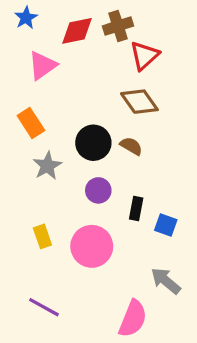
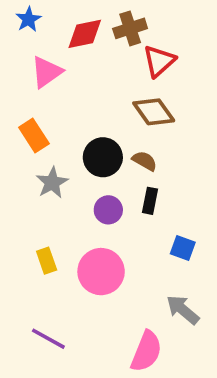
black rectangle: (136, 209) -> (150, 201), moved

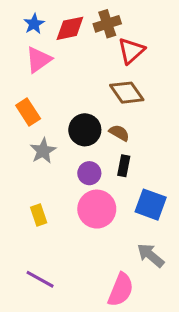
blue star: (28, 19) -> (34, 24), moved
blue square: (183, 248) -> (151, 205), size x1.5
pink circle: (101, 272) -> (97, 209), moved

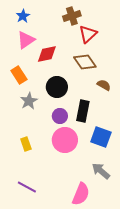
red diamond: (70, 28) -> (47, 54), moved
brown semicircle: (119, 133) -> (104, 85), moved
black rectangle: (124, 166) -> (83, 111), size x1.5

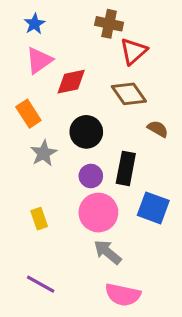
brown cross: (72, 16) -> (109, 24), turned 30
gray arrow: (101, 171) -> (108, 252), moved
pink semicircle: (81, 194) -> (123, 295), turned 80

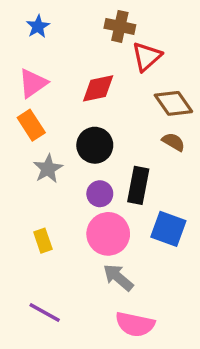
pink triangle: (39, 60) -> (33, 83), moved
red diamond: (71, 82) -> (98, 88), moved
brown diamond: (129, 94) -> (173, 103), moved

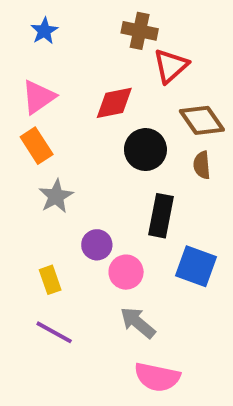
brown semicircle: (173, 142) -> (202, 165), turned -125
black circle: (95, 145) -> (145, 150), moved
purple circle: (100, 194) -> (97, 245), moved
pink circle: (108, 234) -> (126, 272), size x0.7
purple line: (45, 313) -> (54, 332), moved

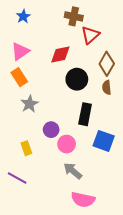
brown diamond: (202, 120) -> (107, 64), turned 65
purple line: (54, 332) -> (17, 178), moved

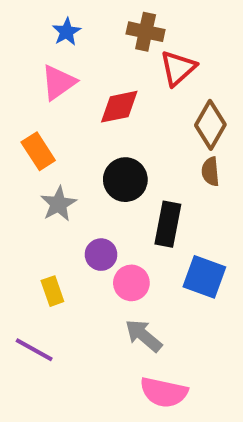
blue star: (23, 16) -> (67, 32), moved
pink triangle: (20, 51) -> (58, 82), moved
black circle: (77, 79) -> (125, 180), moved

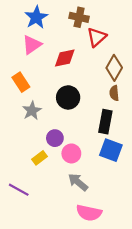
blue star: (67, 32) -> (36, 17), size x1.5
black rectangle: (168, 224) -> (105, 122), moved
yellow rectangle: (52, 291) -> (40, 158), moved, turned 72

